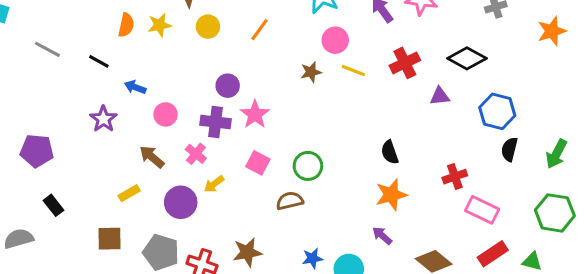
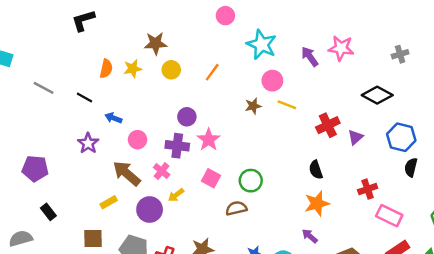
red cross: (405, 63) -> (328, 125), moved
purple triangle: (440, 96) -> (355, 137), moved, turned -35
brown arrow: (152, 157) -> (127, 173), size x1.4

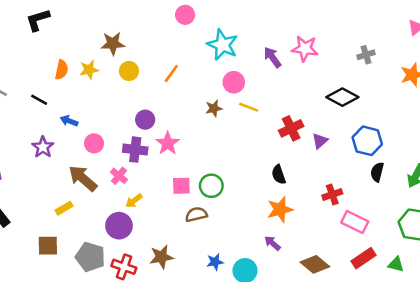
pink square: (211, 178) -> (181, 186), moved, turned -30
purple circle: (150, 210) -> (119, 226), moved

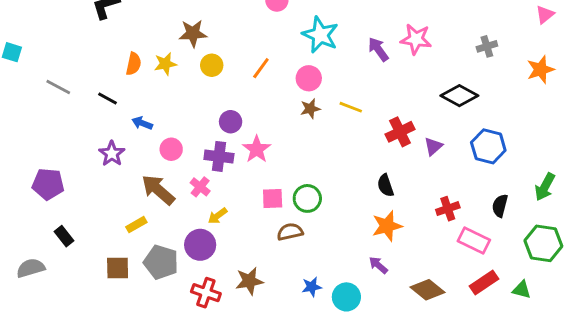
pink circle: (234, 82) -> (309, 78), moved
black semicircle: (377, 172) -> (500, 206), moved
gray pentagon: (90, 257) -> (161, 262), moved

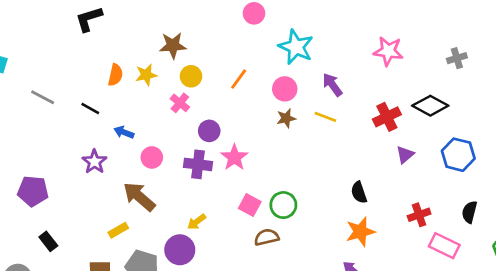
purple arrow: (378, 49) -> (332, 85), moved
red cross: (400, 132) -> (387, 117), moved
pink cross: (200, 187) -> (180, 103), moved
pink square: (273, 198) -> (250, 205), turned 30

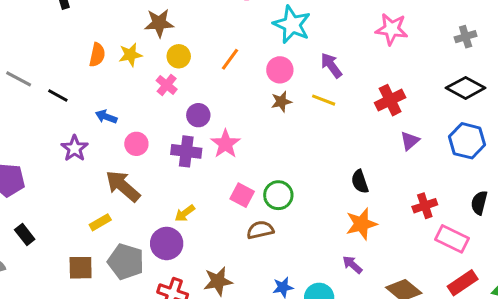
black diamond: (430, 106) -> (466, 88), moved
black line: (90, 108) -> (58, 96), moved

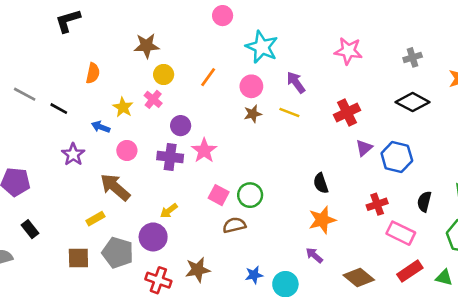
yellow star: (130, 55) -> (123, 107), moved, turned -30
blue hexagon: (467, 141) -> (397, 157), moved

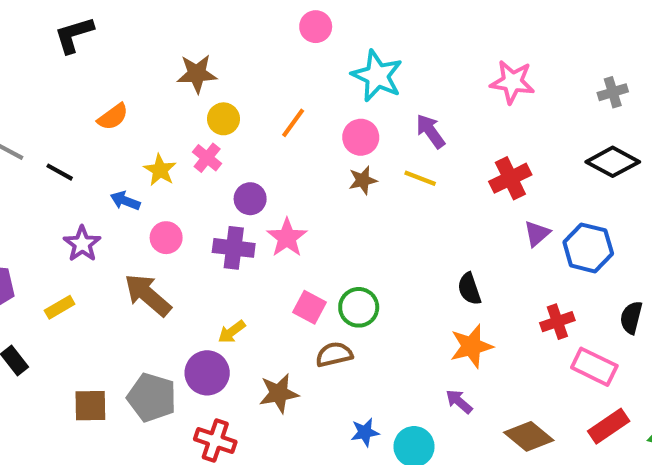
orange semicircle: (93, 73) -> (113, 117), turned 42
yellow rectangle: (95, 219) -> (60, 307), moved
brown star: (198, 270) -> (279, 393), moved

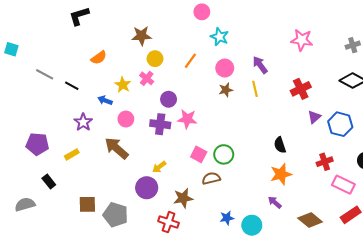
cyan star: (377, 76) -> (220, 37), moved, size x0.7
yellow line: (420, 178) -> (255, 89), turned 56
pink star: (287, 238) -> (187, 119), turned -30
gray pentagon: (152, 397) -> (115, 215), moved
red cross: (215, 440) -> (169, 222), moved

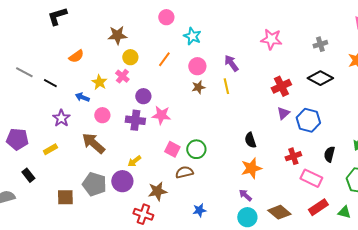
pink circle: (202, 12) -> (166, 17), moved
red cross: (301, 89) -> (281, 86), moved
gray pentagon: (115, 215) -> (94, 184), moved
cyan circle: (252, 225) -> (247, 217), moved

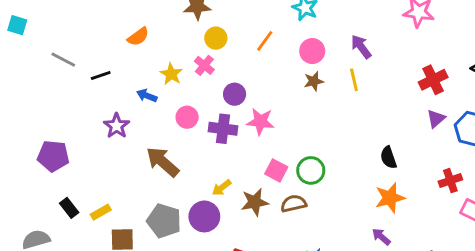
black line: (50, 83) -> (101, 75), turned -48
pink circle: (102, 115) -> (187, 117), moved
yellow rectangle: (50, 149) -> (101, 212), moved
brown star: (157, 191) -> (255, 202), moved

